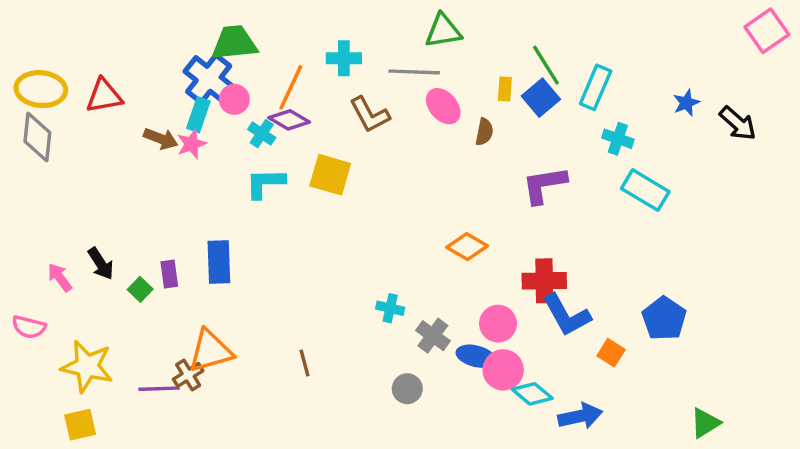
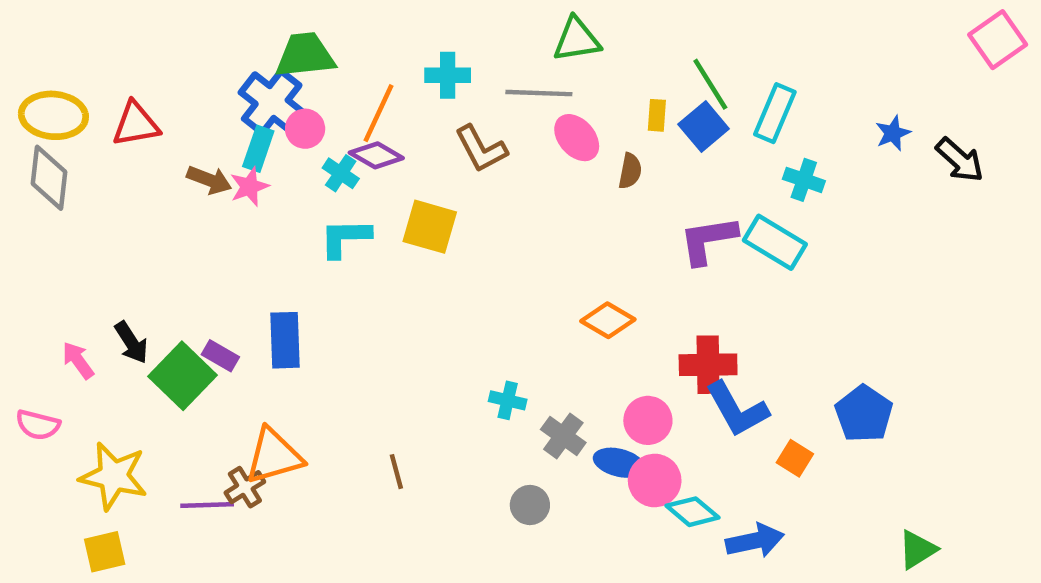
cyan rectangle: (645, 190) -> (775, 242), moved
purple rectangle: (169, 274) -> (220, 356), turned -52
green square: (140, 289) -> (183, 376), size x2.0

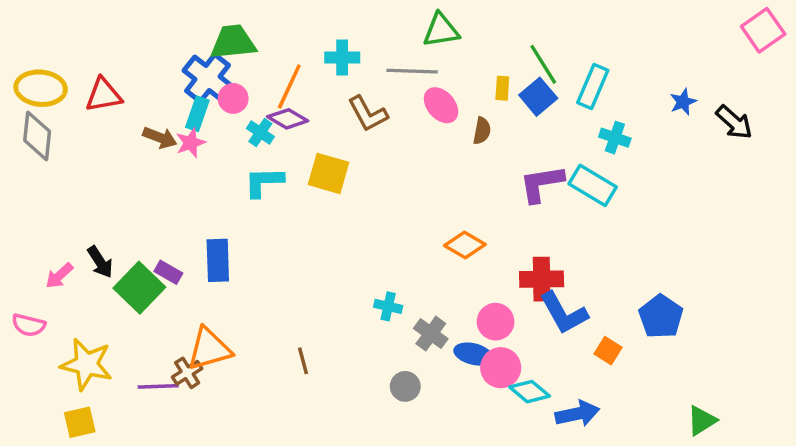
pink arrow: (78, 360) -> (59, 276), turned -96

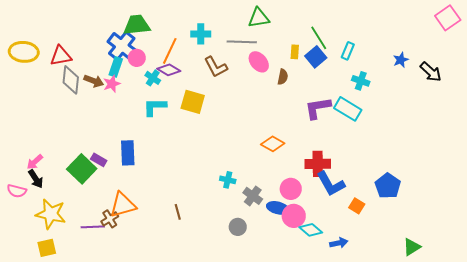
cyan rectangle: (593, 86) -> (348, 51), size x0.7
gray diamond: (37, 136) -> (71, 80), moved
black arrow: (100, 262) -> (36, 179), moved
blue arrow: (577, 414) -> (339, 243), size x0.7

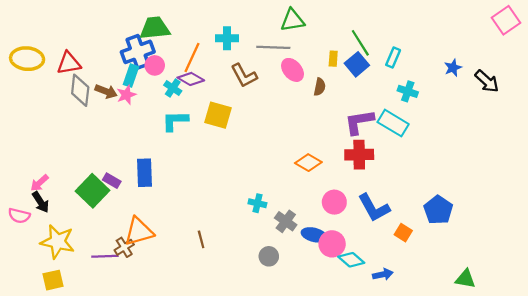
blue cross: (122, 46) -> (138, 52), turned 32
red cross: (318, 164) -> (359, 155), moved
pink circle: (291, 189) -> (334, 202), moved
green triangle: (412, 247) -> (465, 279), turned 42

